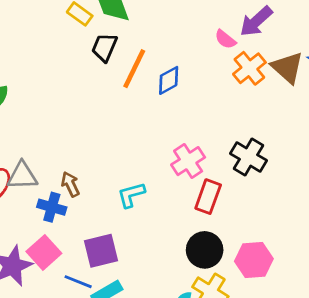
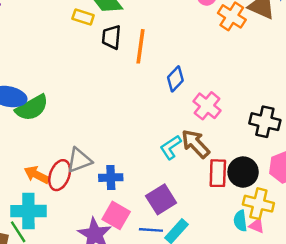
blue diamond: (169, 80) -> (175, 79), moved
black cross: (248, 157) -> (265, 122), moved
brown arrow: (70, 184) -> (195, 144), moved, size x1.5
red rectangle: (208, 197) -> (218, 173), moved

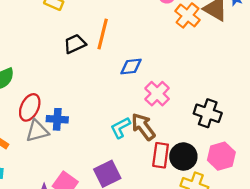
black trapezoid: (111, 37) -> (75, 44), moved, turned 55
blue diamond: (175, 79) -> (131, 66), turned 35
red ellipse: (60, 175) -> (30, 107), moved
blue cross: (111, 178) -> (57, 119), moved

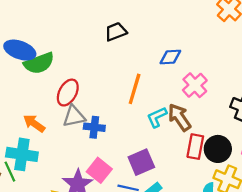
orange line: (103, 34) -> (135, 89), moved
blue cross: (57, 119) -> (94, 127), moved

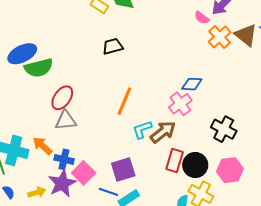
blue ellipse: (20, 50) -> (22, 54), turned -52
blue diamond: (170, 57) -> (192, 84), moved
brown arrow: (179, 117) -> (163, 132), turned 80
orange arrow: (34, 123) -> (42, 146), moved
blue cross: (94, 127) -> (64, 159), moved

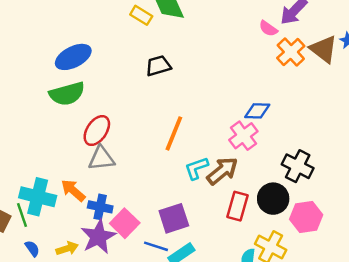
blue ellipse: (22, 54) -> (73, 57), moved
black circle: (195, 165) -> (273, 199), moved

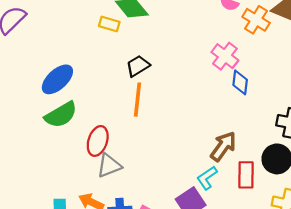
blue diamond: (257, 111) -> (240, 82), turned -70
orange line: (174, 133) -> (138, 100), moved
pink cross: (243, 136) -> (225, 56), moved
cyan L-shape: (196, 168) -> (207, 178), moved

